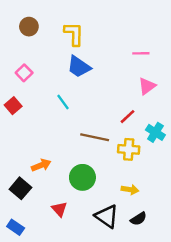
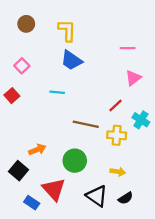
cyan line: (63, 102) -> (57, 92), turned -48
red triangle: (59, 209) -> (54, 189), size x1.6
blue rectangle: (16, 227) -> (32, 203), moved

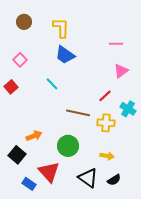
cyan line: (57, 92) -> (52, 84), turned 40

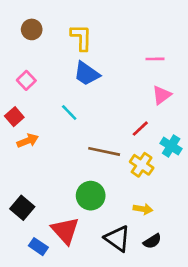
yellow cross: (106, 123) -> (142, 165), turned 30
orange arrow: (34, 136) -> (28, 141), moved

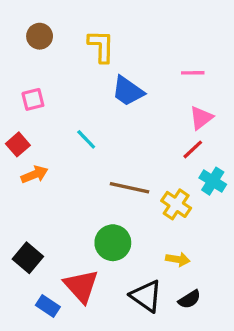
blue trapezoid: (87, 74) -> (128, 91), moved
pink square: (26, 80) -> (33, 99), turned 30
red line: (140, 129) -> (193, 149), moved

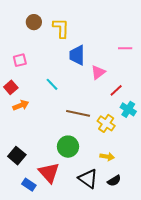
brown circle: (40, 36) -> (34, 22), moved
pink line: (193, 73) -> (125, 48), moved
blue trapezoid: (128, 91) -> (77, 55), turned 55
pink triangle: (201, 118) -> (98, 72), moved

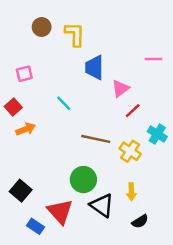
red line: (116, 90) -> (133, 111), moved
yellow arrow: (107, 157) -> (131, 192), turned 80
black triangle: (88, 179) -> (102, 205), moved

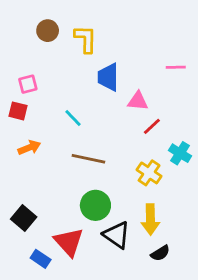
pink triangle: (120, 88) -> (138, 101), turned 42
red square: (13, 107) -> (18, 111), moved, turned -35
brown line: (96, 139) -> (88, 159), moved
yellow arrow: (131, 192) -> (150, 219), size x1.5

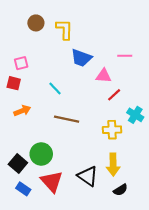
pink line: (176, 67) -> (125, 56), moved
blue trapezoid: (108, 77) -> (81, 58), turned -70
yellow cross: (149, 173) -> (112, 130), turned -36
green circle: (95, 205) -> (41, 154), moved
blue rectangle: (41, 259) -> (23, 189), moved

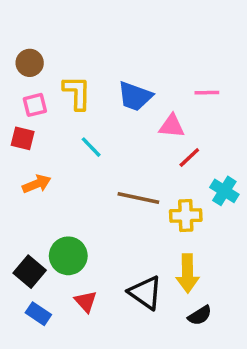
brown circle: (36, 23) -> (30, 63), moved
yellow L-shape: (64, 29) -> (77, 93), moved
brown line: (67, 119) -> (138, 198), moved
red triangle: (52, 181) -> (86, 301), size x0.6

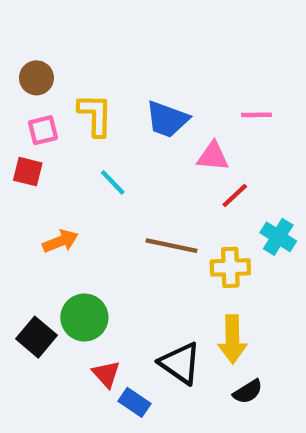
orange arrow: (37, 184) -> (60, 241), moved
blue rectangle: (38, 314) -> (134, 402), moved

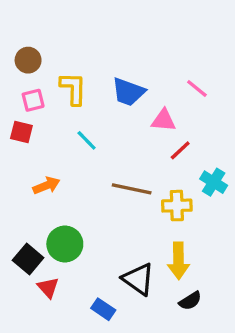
pink line: (256, 115) -> (197, 89), turned 40
red triangle: (106, 374) -> (48, 287), moved

